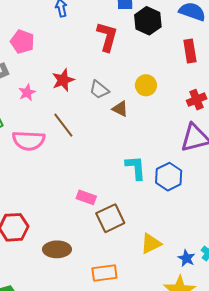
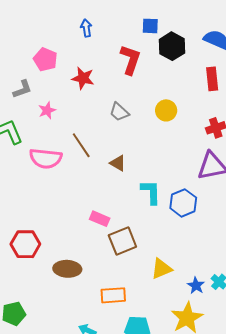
red star: (63, 80) -> (83, 78), moved, turned 30
brown triangle: (120, 109) -> (118, 163), moved

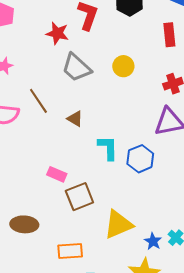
red star: (83, 78) -> (57, 33), moved
gray trapezoid: (119, 112) -> (76, 68), size x1.5
yellow triangle: (161, 269) -> (118, 224), size x1.4

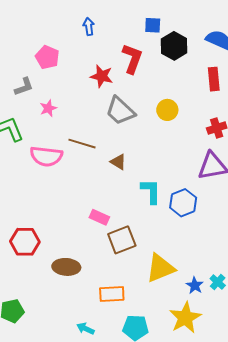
brown line: (38, 101) -> (82, 144), turned -40

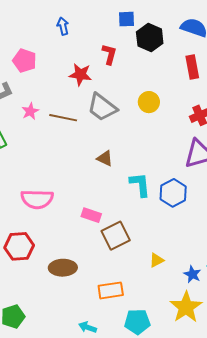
red L-shape: (132, 59) -> (109, 54), size x0.7
brown line: (82, 144) -> (63, 118), moved
pink semicircle: (46, 156) -> (37, 199), moved
yellow triangle: (160, 268) -> (157, 260), size x0.5

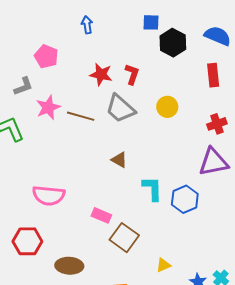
red L-shape: (109, 54) -> (132, 74), moved
pink star: (30, 111) -> (48, 107), size x1.4
brown square: (116, 236) -> (124, 238), turned -32

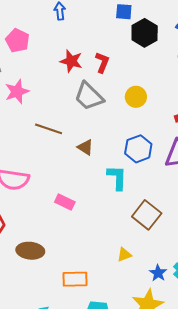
brown line: (81, 116) -> (49, 129), moved
blue hexagon: (185, 199) -> (138, 149), moved
brown square: (124, 238) -> (147, 215), moved

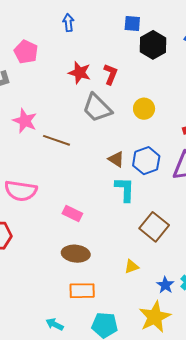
pink star: (17, 92) -> (25, 121), moved, turned -30
brown triangle: (85, 147) -> (116, 159), moved
brown ellipse: (30, 251) -> (76, 254), moved

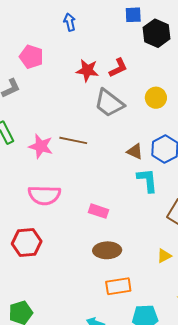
red L-shape: (111, 74) -> (118, 68), turned 50
pink star: (25, 121) -> (41, 146), moved

